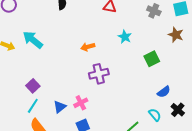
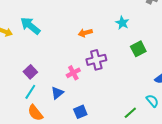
green square: (152, 59) -> (138, 49), moved
pink cross: (81, 103) -> (73, 73), moved

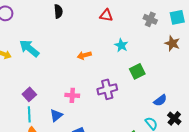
purple cross: (96, 60) -> (107, 89), moved
pink cross: (73, 73) -> (72, 95), turned 32
cyan line: (30, 92) -> (29, 114), turned -35

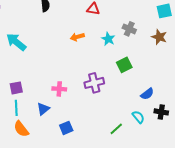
gray cross: (150, 19) -> (129, 29), moved
orange arrow: (84, 55) -> (77, 37), moved
purple square: (29, 94) -> (16, 88), turned 32
black cross: (174, 118) -> (161, 112), turned -32

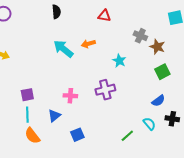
brown star: (159, 37) -> (157, 47), moved
cyan star: (108, 39) -> (119, 61), moved
cyan arrow: (16, 42) -> (63, 49), moved
green square: (124, 65) -> (162, 72), moved

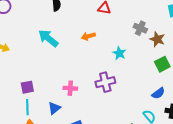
cyan arrow: (63, 49) -> (48, 38), moved

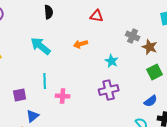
purple cross: (105, 82) -> (109, 90), moved
cyan line: (27, 107) -> (45, 81), moved
blue triangle: (54, 108) -> (33, 116), moved

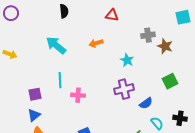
gray cross: (133, 36) -> (148, 35), turned -32
green square: (155, 72) -> (170, 81), moved
blue semicircle: (151, 101) -> (146, 103), moved
blue triangle: (33, 116) -> (34, 115), moved

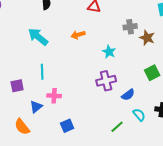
pink cross: (78, 95) -> (54, 96), moved
blue triangle: (34, 115) -> (36, 107), moved

